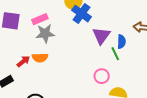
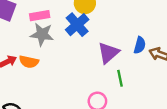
blue cross: (81, 14) -> (77, 25), moved
blue semicircle: (121, 42) -> (140, 45), moved

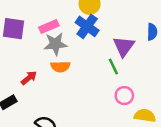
orange semicircle: (29, 62) -> (60, 67), moved
green line: (120, 78) -> (113, 66), moved

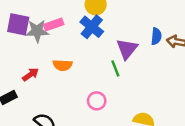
gray star: (55, 44) -> (37, 31), moved
pink circle: (124, 96) -> (97, 101), moved

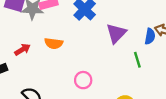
blue semicircle: (156, 36) -> (150, 36), moved
green line: (115, 68) -> (137, 60), moved

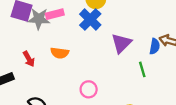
red arrow: (22, 50) -> (29, 59), turned 91

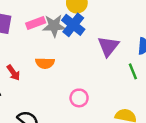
gray star: (39, 19) -> (54, 26), moved

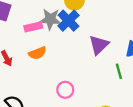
pink rectangle: (36, 23) -> (33, 27), moved
orange semicircle: (45, 63) -> (37, 53), turned -30

